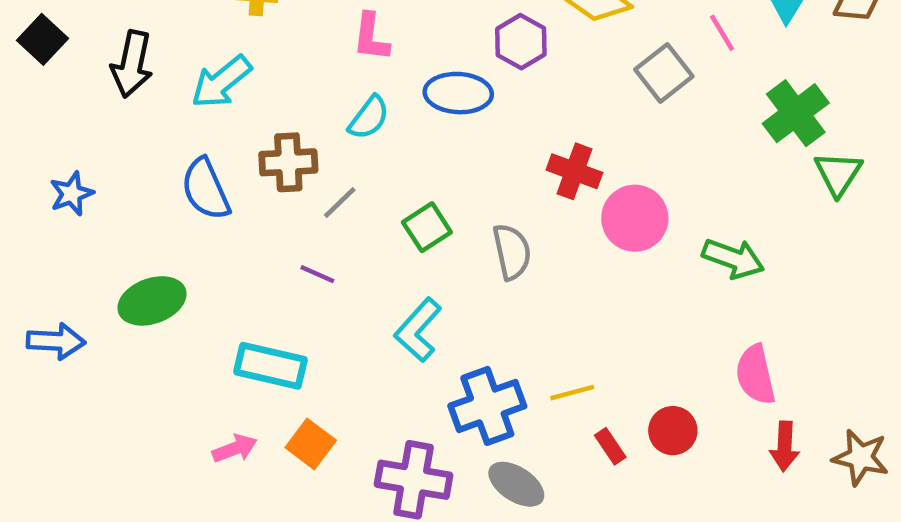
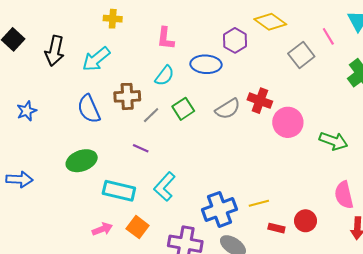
green square: (427, 227) -> (183, 109), moved
gray semicircle: (512, 252) -> (228, 109), moved, turned 70
green ellipse: (152, 301) -> (82, 161), moved
cyan L-shape: (418, 330) -> (165, 187), moved
red rectangle: (610, 446) -> (276, 228), turned -42

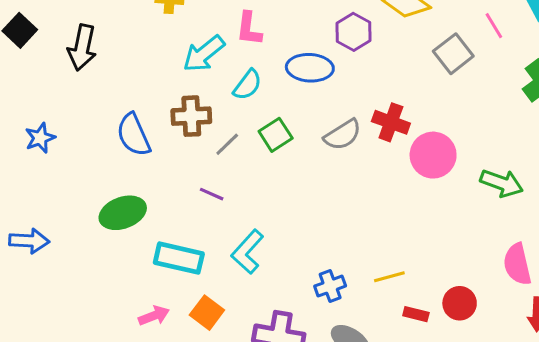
cyan arrow: (96, 59) -> (204, 54), moved
blue cross: (219, 209) -> (330, 286), size x0.6

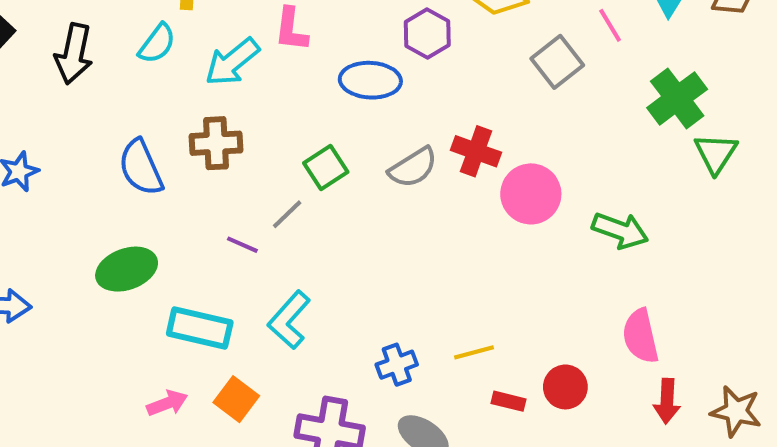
cyan semicircle: (247, 85) -> (157, 44), moved
gray line: (227, 144) -> (287, 214), moved

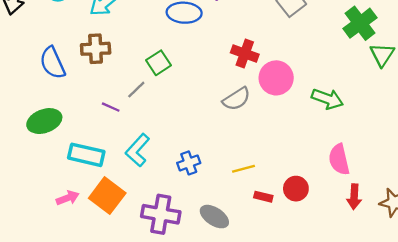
gray semicircle: (413, 168) -> (237, 99), moved
blue cross: (397, 365) -> (189, 163), moved
orange square: (236, 399) -> (107, 196), size x1.4

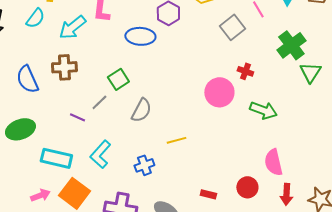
red cross: (245, 53) -> (245, 71), moved, size x0.7
gray semicircle: (237, 99) -> (141, 110), moved, turned -30
yellow line: (244, 169) -> (176, 140), moved
red circle: (296, 189) -> (247, 187), moved

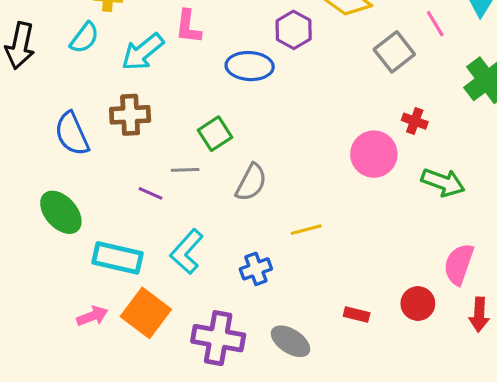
gray line: (99, 102) -> (185, 170), turned 42
green ellipse: (20, 129) -> (61, 212), turned 68
pink semicircle: (273, 162) -> (459, 264), turned 32

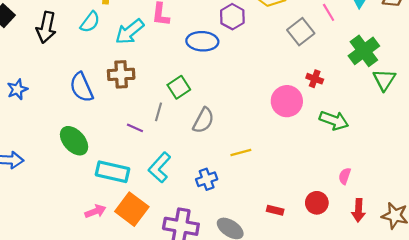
gray line: (185, 170) -> (159, 112), turned -72
pink semicircle: (459, 264) -> (345, 176), size x0.6

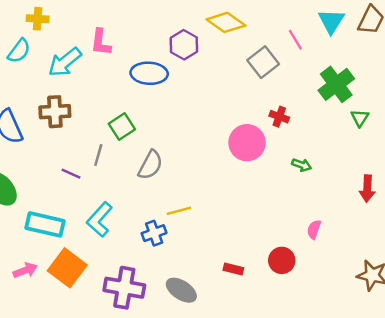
green triangle: (384, 80) -> (360, 118), size x0.7
green arrow: (334, 120) -> (302, 165), size x0.6
yellow line: (241, 152) -> (179, 211), moved
red arrow: (359, 210) -> (367, 189), moved

